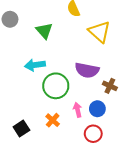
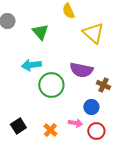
pink arrow: (78, 110) -> (75, 123), moved, turned 112
orange cross: (53, 120) -> (50, 130), moved
red circle: (93, 134) -> (96, 131), moved

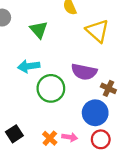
blue circle: (91, 107) -> (95, 113), size x1.5
pink arrow: (75, 123) -> (70, 137), moved

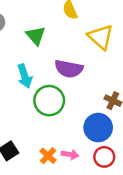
cyan arrow: (29, 66) -> (25, 76), turned -100
purple semicircle: (84, 72) -> (69, 69), moved

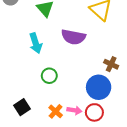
green circle: (49, 101) -> (49, 76), moved, size x0.6
red circle: (104, 157) -> (94, 112), moved

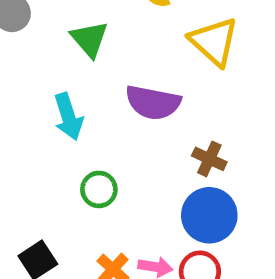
brown cross: (111, 64) -> (209, 159), moved

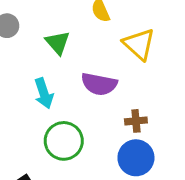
brown cross: (209, 159) -> (136, 121), turned -30
green circle: (99, 189) -> (64, 141), size x1.6

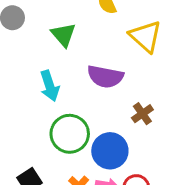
brown cross: (136, 121) -> (142, 114), turned -30
blue circle: (136, 158) -> (110, 151), moved

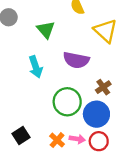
green circle: (70, 134) -> (67, 102), moved
blue circle: (110, 151) -> (96, 114), moved

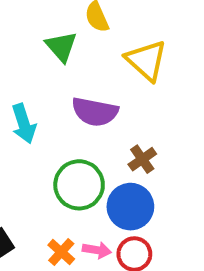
green triangle: (46, 30) -> (61, 47), moved

